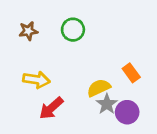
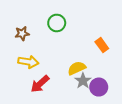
brown star: (28, 31) -> (22, 33), moved
orange rectangle: (131, 73) -> (102, 45), moved

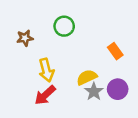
yellow arrow: (28, 62) -> (46, 70), moved, turned 66
purple circle: (99, 87) -> (118, 89), moved

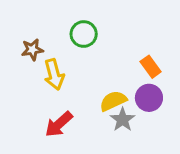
yellow arrow: (46, 70) -> (54, 74), moved
purple circle: (118, 89) -> (149, 98), moved

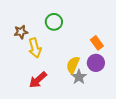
yellow semicircle: (113, 101) -> (73, 65), turned -42

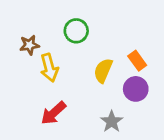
yellow semicircle: (73, 65) -> (103, 71), moved
gray star: (79, 77) -> (112, 122), moved

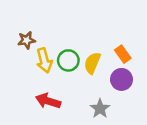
green circle: (76, 31) -> (68, 60), moved
red arrow: (54, 113) -> (48, 101), turned 60

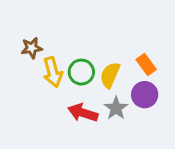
red arrow: (48, 101) -> (83, 113), moved
gray star: (100, 109) -> (116, 108), moved

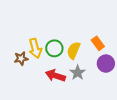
brown star: (32, 48) -> (21, 58), moved
purple circle: (145, 95) -> (106, 64), moved

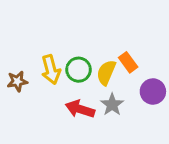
orange rectangle: (98, 43) -> (128, 62), moved
brown star: (21, 58) -> (17, 81), moved

